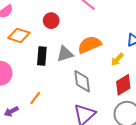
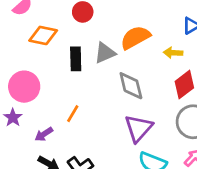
yellow arrow: (117, 59) -> (173, 53), turned 56

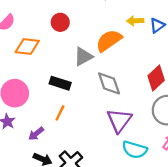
yellow arrow: (173, 53) -> (135, 21), moved
black rectangle: (76, 59) -> (60, 83), moved, turned -66

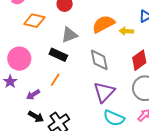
yellow arrow: (135, 21) -> (126, 31), moved
gray triangle: (83, 57) -> (69, 35), moved

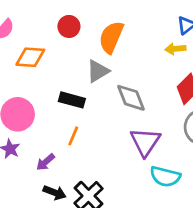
orange semicircle: (103, 24) -> (111, 37), moved, turned -30
yellow arrow: (126, 31) -> (175, 49), moved
gray triangle: (69, 35) -> (98, 71), moved

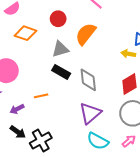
gray triangle: (98, 71) -> (60, 49), moved
black rectangle: (72, 100) -> (61, 72), moved
orange line: (73, 136) -> (41, 96), turned 40

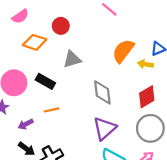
red circle: (58, 19) -> (61, 26), moved
orange semicircle: (86, 34) -> (123, 51), moved
black rectangle: (61, 72) -> (45, 81), moved

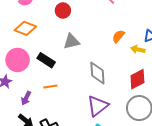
orange diamond: (35, 42) -> (25, 28), moved
orange semicircle: (123, 51) -> (118, 36), size x0.6
purple arrow: (26, 124) -> (26, 98), turned -40

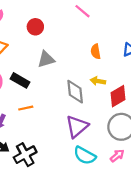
orange semicircle: (118, 36) -> (96, 52), turned -48
yellow arrow: (138, 49) -> (98, 81), moved

